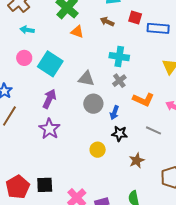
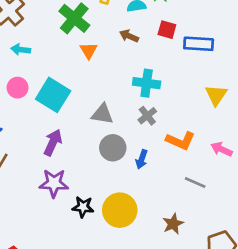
orange triangle: (77, 32) -> (89, 51), turned 40
purple star: (49, 129) -> (54, 183), turned -30
black star: (119, 134) -> (83, 207), moved
yellow circle: (98, 150) -> (120, 210), size x1.6

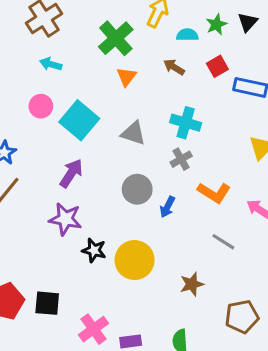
red square: (167, 30) -> (217, 66), turned 36
gray triangle: (102, 114) -> (133, 133), moved

